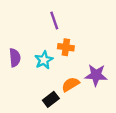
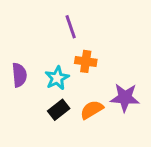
black rectangle: (51, 99) -> (59, 110), moved

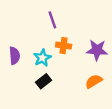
purple star: (125, 98) -> (97, 50), moved
orange semicircle: (92, 110) -> (94, 81), moved

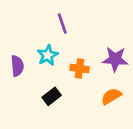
orange cross: (64, 46) -> (79, 68), moved
cyan star: (42, 58) -> (48, 55), moved

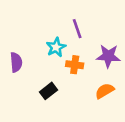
purple line: (62, 23) -> (77, 29), moved
cyan star: (48, 55) -> (56, 47), moved

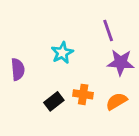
purple line: (77, 29) -> (108, 30), moved
orange cross: (75, 65) -> (83, 94), moved

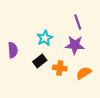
purple star: (121, 62) -> (75, 45), moved
black rectangle: (54, 101) -> (40, 61), moved

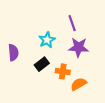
purple line: (78, 22) -> (72, 23), moved
orange semicircle: (84, 73) -> (79, 84), moved

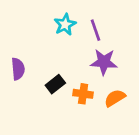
cyan star: (47, 40) -> (65, 25), moved
orange semicircle: (79, 84) -> (115, 98), moved

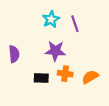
purple star: (104, 62) -> (55, 51), moved
black rectangle: (55, 84) -> (41, 78), moved, turned 40

